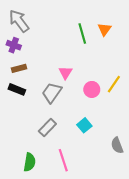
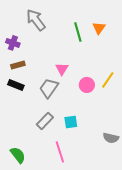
gray arrow: (19, 21) -> (36, 20), moved
cyan square: (84, 125) -> (71, 122), moved, turned 32
gray semicircle: (117, 145) -> (111, 138), turned -56
green semicircle: (30, 162) -> (18, 155), moved, turned -48

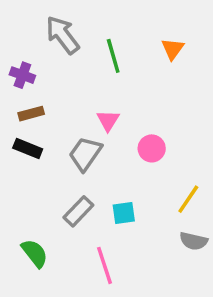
green line: (78, 32) -> (113, 56), moved
yellow line: (108, 80) -> (188, 199), moved
green semicircle: (18, 155) -> (35, 253), moved

